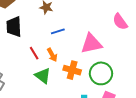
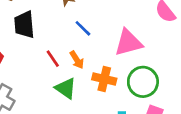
blue line: (58, 31) -> (83, 28), turned 64

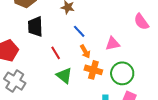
pink triangle: (128, 43) -> (113, 44), size x0.7
orange arrow: (77, 60) -> (85, 51), moved

